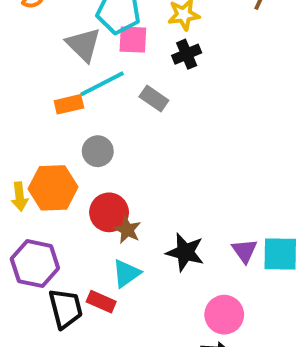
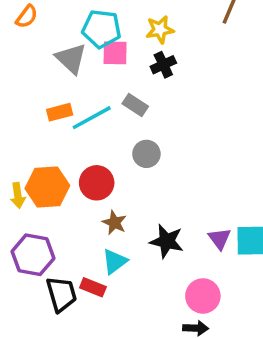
cyan line: (102, 84) -> (92, 118), moved
gray circle: (98, 151) -> (146, 154), moved
red circle: (109, 212) -> (97, 183), moved

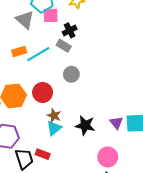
black cross: (163, 65) -> (70, 30), moved
cyan triangle: (115, 261) -> (54, 128), moved

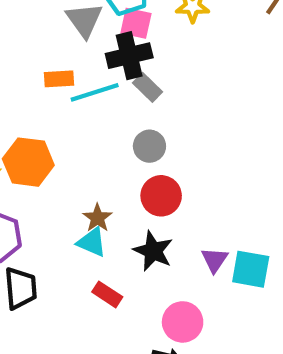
black cross: (70, 30) -> (129, 56), moved, size x1.5
red circle: (43, 92) -> (161, 196), moved
cyan triangle: (54, 128) -> (92, 242), turned 49
red rectangle: (43, 154) -> (107, 294), moved

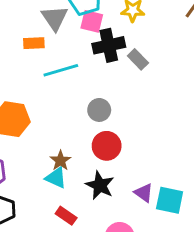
black cross: (129, 56) -> (109, 45), moved
orange rectangle: (59, 79) -> (34, 43), moved
gray rectangle: (148, 87) -> (138, 59), moved
purple triangle: (214, 260) -> (144, 193), turned -30

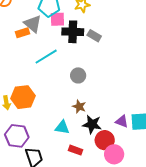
orange rectangle: (34, 43) -> (23, 33), moved
black cross: (109, 45) -> (73, 32), turned 30
red circle: (107, 146) -> (105, 140), moved
brown star: (60, 161) -> (79, 107), moved

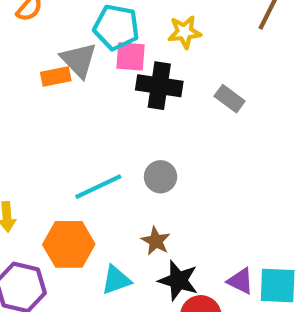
gray rectangle: (94, 36) -> (230, 99), moved
cyan line: (46, 57) -> (98, 187), moved
orange hexagon: (23, 97) -> (69, 244), moved
cyan triangle: (62, 127) -> (116, 280), turned -35

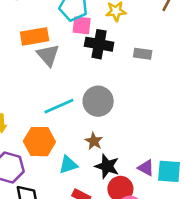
gray triangle: (79, 60) -> (48, 55), moved
orange rectangle: (56, 76) -> (35, 36), size x1.5
gray rectangle: (230, 99) -> (143, 54), turned -30
gray circle: (161, 177) -> (98, 101), size x1.5

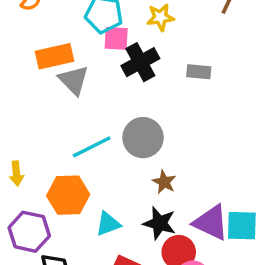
black cross: (99, 44) -> (140, 62), turned -36
brown star: (94, 141) -> (164, 182), moved
purple triangle: (146, 168) -> (211, 223), size x1.6

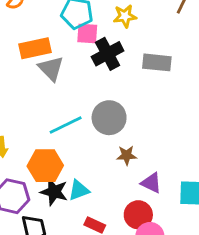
gray rectangle: (199, 72) -> (157, 62), size x1.4
brown star: (164, 182) -> (127, 155), turned -30
black star: (159, 223) -> (54, 192), moved
purple triangle: (211, 223) -> (151, 183), moved, size x0.7

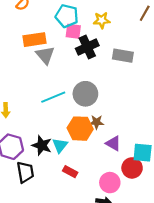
orange hexagon: (45, 166) -> (80, 129), moved
cyan triangle: (79, 190) -> (60, 145), turned -35
red circle: (138, 215) -> (132, 168), moved

